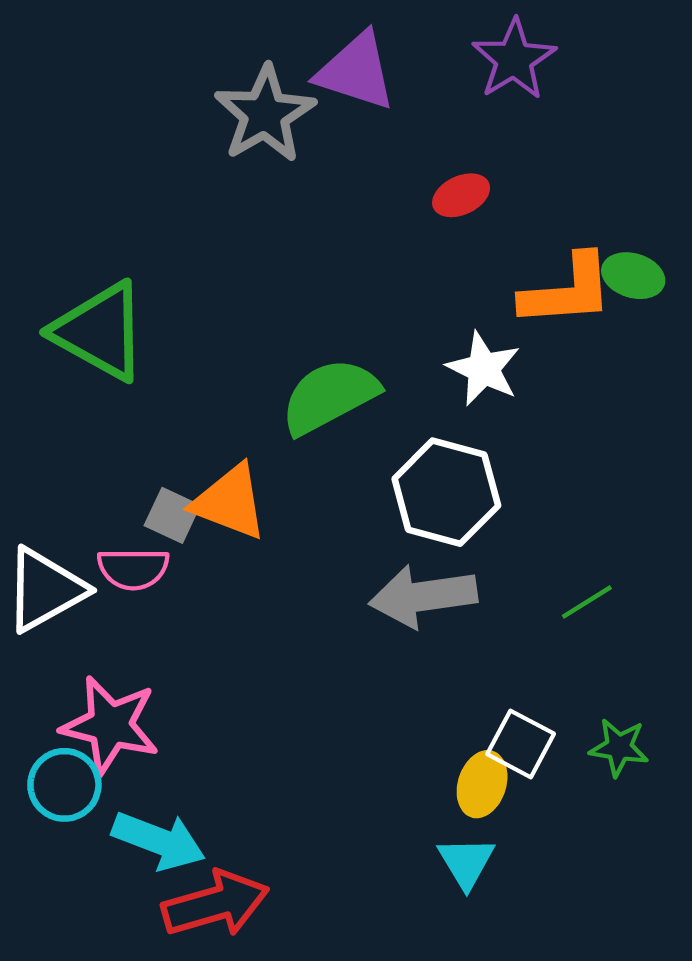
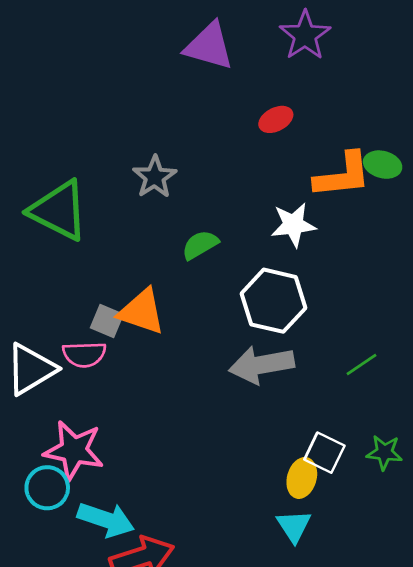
gray star: (265, 114) -> (155, 177), moved, size x0.7
white star: (483, 369) -> (293, 225), turned -30
green semicircle: (329, 396) -> (200, 245), size x0.6

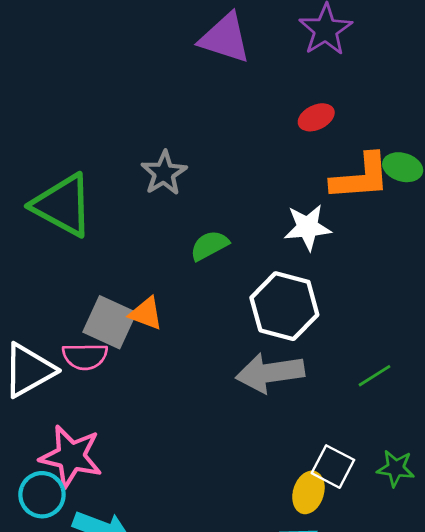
red ellipse: (276, 119) -> (316, 117), moved
orange triangle: (142, 312) -> (146, 313), size x0.7
gray square: (107, 321) -> (110, 322), size x1.5

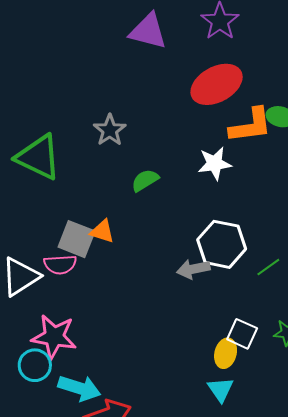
red ellipse: (316, 117) -> (217, 84), size x2.0
white hexagon: (284, 306) -> (222, 244), moved
gray arrow: (270, 373) -> (193, 269), size x0.7

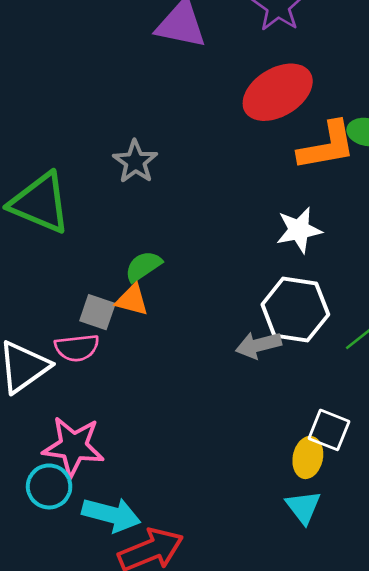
white star: (215, 163) -> (299, 230), moved
green semicircle: (145, 180) -> (143, 266), moved
gray square: (77, 239) -> (97, 312), size x0.7

